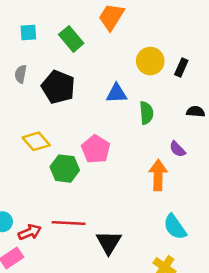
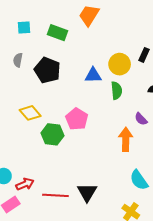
green rectangle: (71, 39) -> (58, 33), turned -30
yellow circle: (150, 61) -> (120, 64), moved
red line: (69, 223) -> (55, 195), moved

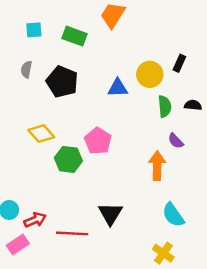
green semicircle: (117, 91) -> (165, 106), moved
black triangle: (87, 192) -> (110, 214), moved

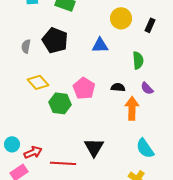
gray semicircle: (26, 69) -> (26, 46), moved
yellow circle: (150, 74) -> (121, 18), moved
black semicircle: (193, 105) -> (118, 87), moved

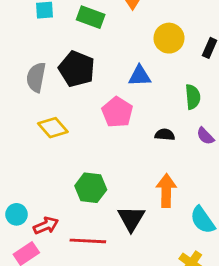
gray semicircle: (26, 46) -> (36, 77), size x1.5
pink pentagon: (84, 88) -> (117, 112), moved
green hexagon: (60, 103) -> (91, 188), moved
orange arrow: (132, 108) -> (166, 191), moved

